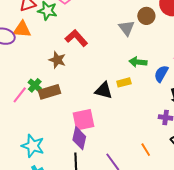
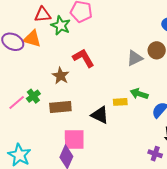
gray triangle: (127, 28) -> (135, 58), turned 30
yellow rectangle: (124, 82) -> (120, 102), moved
brown rectangle: (49, 92) -> (60, 107), moved

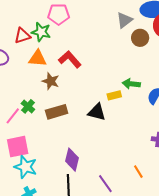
red triangle: (43, 15) -> (22, 36), moved
orange triangle: (32, 39) -> (38, 58), moved
gray triangle: (135, 58) -> (124, 20), moved
pink square: (74, 139) -> (18, 147), moved

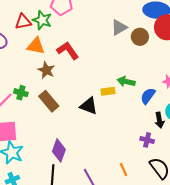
gray triangle: (124, 20) -> (119, 27), moved
green cross: (28, 106) -> (21, 93), turned -32
brown rectangle: (57, 112) -> (49, 101), turned 60

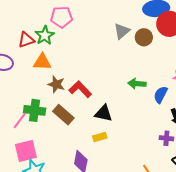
green star: (42, 20) -> (45, 35), turned 30
red L-shape: (68, 51) -> (80, 89), moved
yellow rectangle: (108, 91) -> (100, 137), moved
green cross: (21, 93) -> (35, 110), size x1.5

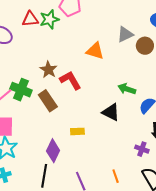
orange triangle: (42, 62) -> (95, 51), moved
black triangle: (104, 113) -> (111, 112), moved

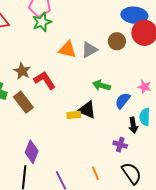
green star: (49, 19) -> (42, 22), moved
gray triangle: (125, 34) -> (89, 50), moved
yellow rectangle: (77, 131) -> (74, 115), moved

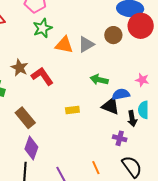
green star: (42, 22) -> (43, 28), moved
blue semicircle: (123, 101) -> (121, 94), turned 42
brown rectangle: (23, 102) -> (25, 118), moved
black triangle: (87, 110) -> (111, 106), moved

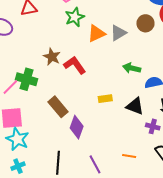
orange triangle: (64, 45) -> (96, 33), turned -36
black triangle: (111, 106) -> (135, 106), moved
purple diamond: (31, 148) -> (77, 127), moved
orange line: (96, 168) -> (129, 156), turned -56

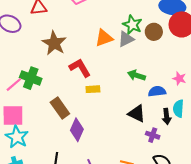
green star: (75, 17) -> (132, 25), moved, turned -30
brown star: (52, 57) -> (54, 43), moved, size x1.4
yellow rectangle: (105, 99) -> (93, 89), moved

